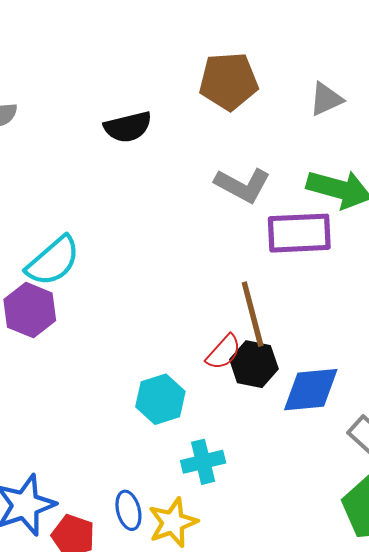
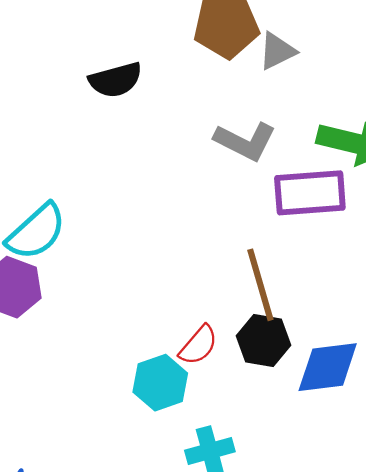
gray triangle: (326, 99) -> (277, 51), moved
red semicircle: (223, 352) -> (198, 345), moved

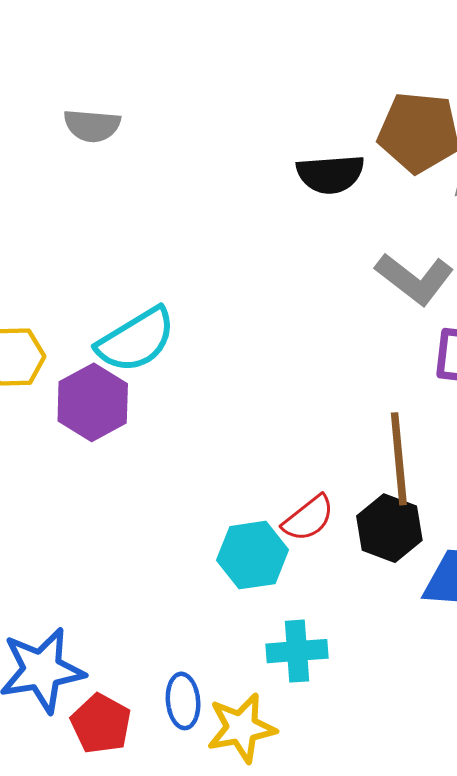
black semicircle: (116, 80) -> (330, 174), moved

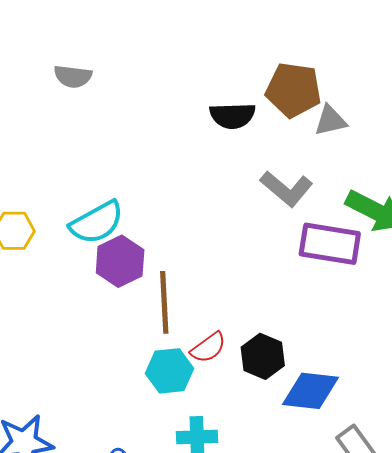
purple hexagon: (93, 402) -> (120, 261), moved
brown line: (399, 459) -> (164, 302), moved

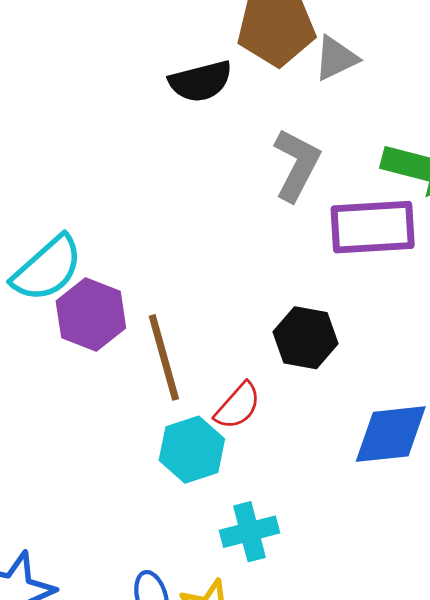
gray L-shape: (287, 189) -> (297, 165), turned -90
black hexagon: (263, 356) -> (305, 338), moved

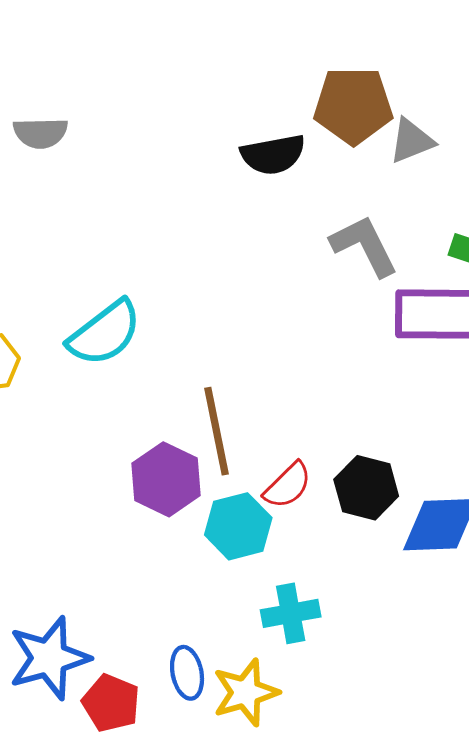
gray L-shape: (297, 165) -> (364, 246), turned -58
purple hexagon: (91, 315) -> (166, 479), moved
black hexagon: (305, 338) -> (366, 488), moved

